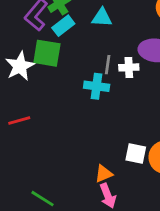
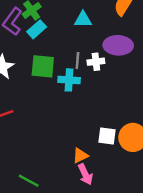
cyan triangle: (102, 18) -> (83, 19), moved
green square: (47, 53) -> (43, 66), moved

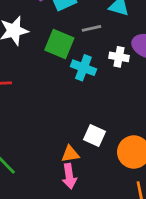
gray line: (77, 61) -> (91, 28), moved, turned 56
white square: (107, 136) -> (94, 136), moved

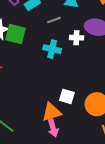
green square: (59, 44) -> (16, 34), moved
orange triangle: (70, 154) -> (51, 112), size x1.5

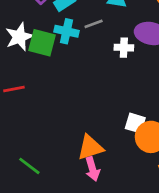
cyan cross: (52, 49) -> (66, 31), moved
white square: (67, 96) -> (135, 123), moved

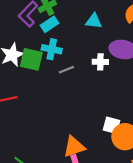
gray line: (94, 24) -> (66, 70), moved

